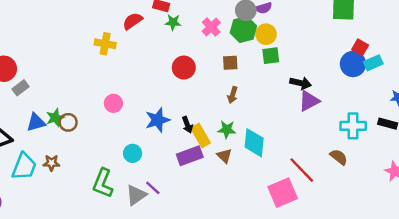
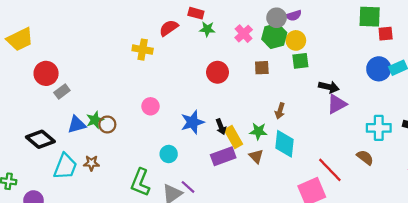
red square: (360, 47) -> (386, 34), moved, turned -35
brown arrow: (233, 95) -> (280, 111), moved

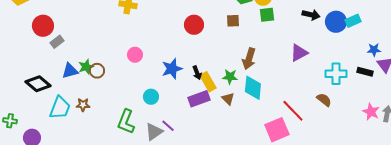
black arrow: (329, 87) -> (311, 15), moved
brown arrow: (280, 111) -> (249, 59), size x1.5

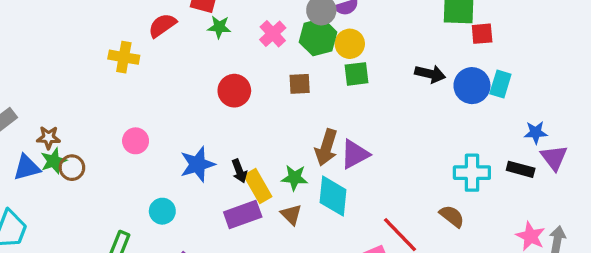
cyan rectangle: (353, 21) -> (500, 84), turned -49
purple triangle: (299, 53) -> (355, 154), moved
brown star: (83, 105) -> (48, 137), moved

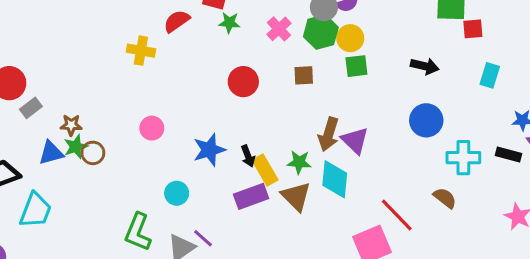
blue circle: (472, 86) -> (426, 120), moved
purple triangle: (355, 154) -> (355, 141), turned -48
brown triangle: (291, 214) -> (296, 196), size x1.5

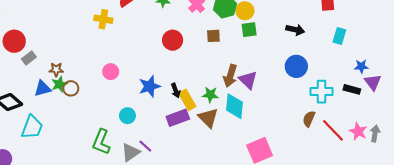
brown semicircle: (445, 198) -> (309, 119), turned -105
red line: (397, 215) -> (333, 130), moved

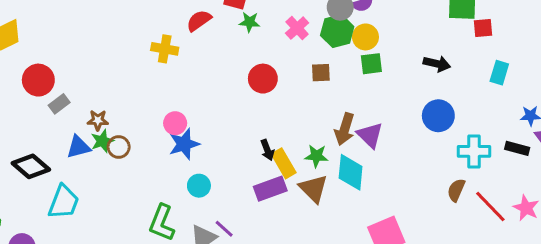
blue star: (149, 86) -> (184, 144), moved

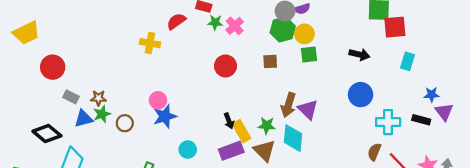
pink cross: (297, 28) -> (235, 26), moved
red square: (483, 28) -> (395, 27), size x1.5
gray rectangle: (59, 104) -> (71, 97), moved, turned 63
brown circle: (119, 147) -> (125, 123), moved
cyan circle: (199, 186) -> (188, 150), moved

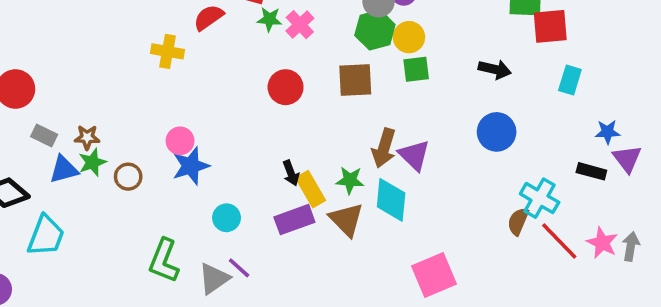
brown square: (270, 61) -> (355, 80), size x1.5
cyan cross: (388, 122) -> (540, 198), moved, turned 30

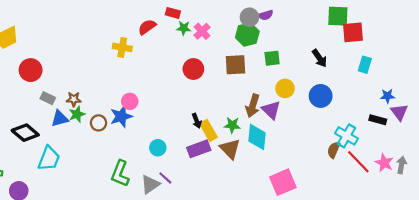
yellow circle: (409, 37) -> (285, 88), moved
black arrow: (495, 69) -> (320, 58), turned 42
blue star: (191, 166) -> (121, 116), moved

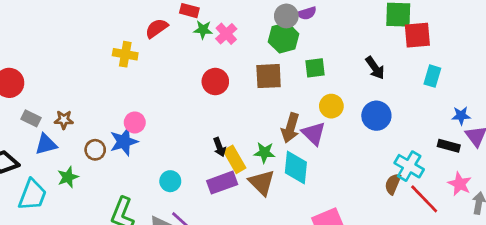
green star: (77, 114) -> (68, 177), moved
pink star: (384, 163) -> (460, 184), moved

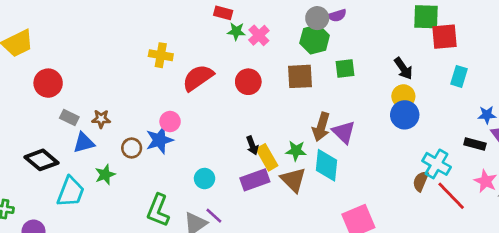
red semicircle: (157, 28) -> (198, 78), moved, size x1.4
yellow circle: (331, 106) -> (403, 96), moved

